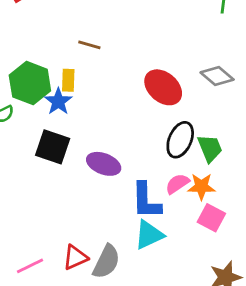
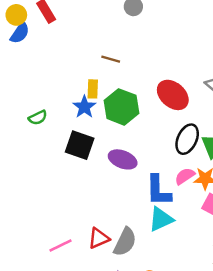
green hexagon: (30, 83) -> (121, 107), moved

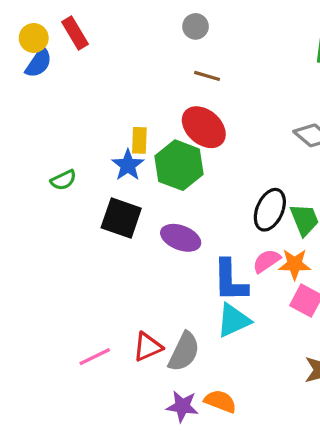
brown line: (111, 59) -> (207, 76), moved
red ellipse: (173, 95) -> (204, 127), moved

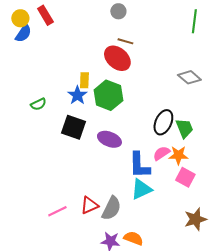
red ellipse: (204, 127) -> (117, 58), moved

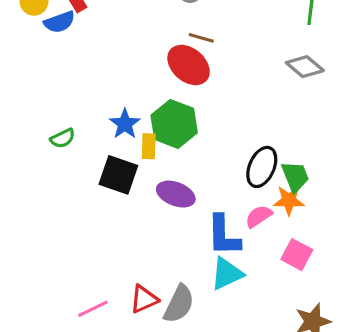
blue semicircle: (23, 33) -> (59, 22), moved, turned 36
gray diamond: (189, 77) -> (305, 67), moved
yellow rectangle: (84, 80) -> (149, 146), moved
orange star: (178, 155) -> (289, 200), moved

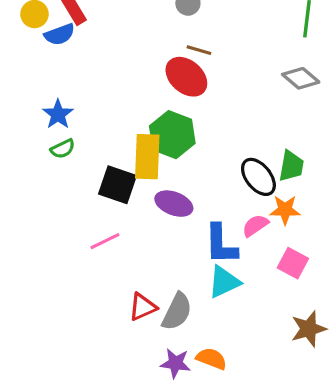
blue star: (125, 124) -> (58, 114), moved
yellow rectangle: (149, 146) -> (147, 157), size x1.8
black ellipse: (262, 167) -> (258, 177), turned -63
green trapezoid: (295, 177) -> (291, 166), moved, turned 32
pink line: (93, 309) -> (105, 241), moved

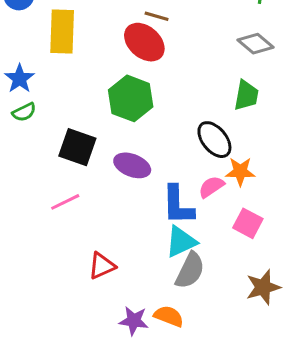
yellow rectangle: (147, 157) -> (62, 31), moved
green trapezoid: (291, 166) -> (246, 95), moved
gray semicircle: (177, 312) -> (190, 270), moved

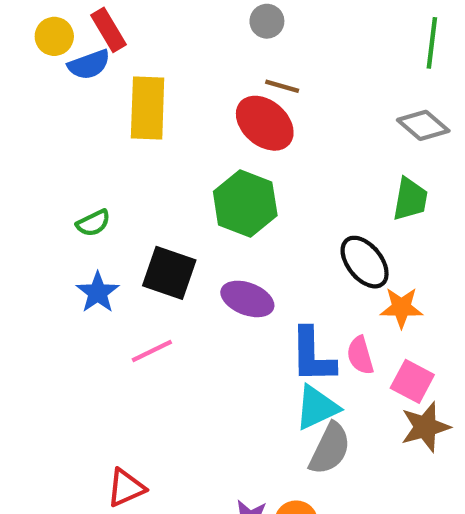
blue star: (20, 79) -> (98, 292), moved
pink semicircle: (211, 187) -> (360, 355), moved, turned -72
red triangle: (102, 266) -> (126, 488), moved
brown star: (263, 287) -> (425, 427), moved

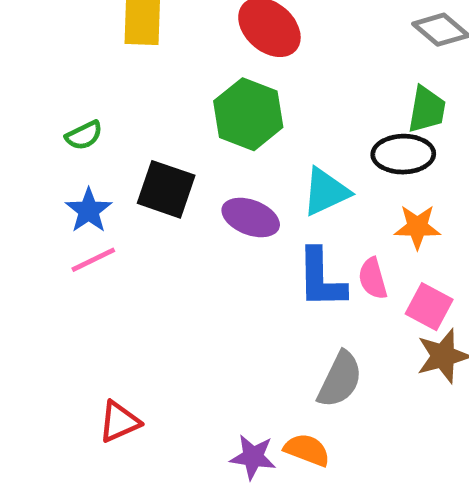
black ellipse: (365, 262) -> (403, 154), moved, turned -52
pink line: (152, 351) -> (93, 260), moved
cyan triangle: (317, 407) -> (326, 192), moved

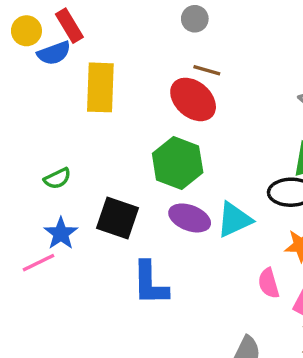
purple ellipse: (251, 217) -> (190, 218), moved
pink line: (93, 260) -> (38, 263), moved
blue L-shape: (321, 279) -> (150, 283), moved

